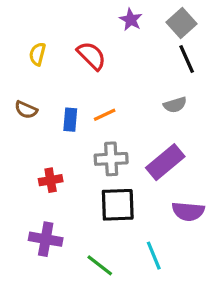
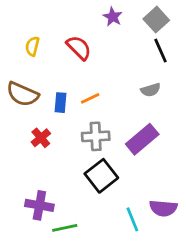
brown semicircle: (26, 110) -> (23, 94), size x1.6
red cross: (51, 180) -> (41, 138), moved, turned -30
black square: (118, 205) -> (101, 176), turned -36
purple semicircle: (188, 211) -> (163, 208), moved
green line: (100, 265) -> (65, 228), moved, turned -50

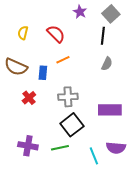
black line: (160, 51) -> (103, 36), moved, turned 30
gray semicircle: (151, 90) -> (107, 64), turned -48
orange line: (90, 98) -> (63, 60), moved
purple rectangle: (142, 139) -> (110, 110), moved, turned 40
green line: (65, 228) -> (60, 148), moved

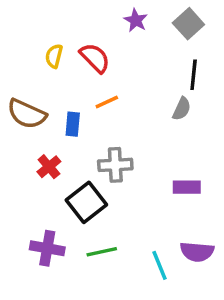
yellow semicircle: (23, 33) -> (54, 56), moved
black line: (103, 36) -> (194, 75), moved
purple rectangle: (110, 110) -> (187, 187), size x0.7
black square: (72, 125) -> (86, 202), moved

